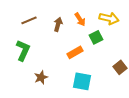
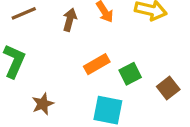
green square: (96, 37) -> (130, 74), moved

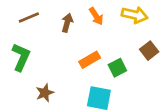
brown square: (168, 88) -> (149, 51), moved

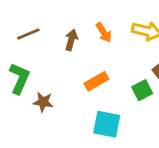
green square: (117, 68) -> (142, 90), moved
brown star: (45, 93) -> (43, 102), moved, turned 30

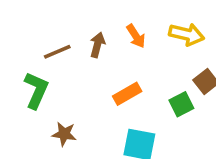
brown line: (28, 34) -> (57, 52), moved
brown star: (43, 102) -> (64, 134), moved

